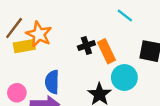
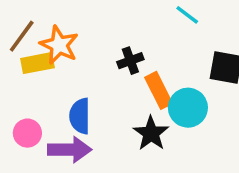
orange rectangle: (106, 51) -> (159, 90), moved

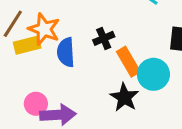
blue semicircle: (80, 116) -> (66, 52), moved
pink circle: (27, 133) -> (36, 104), moved

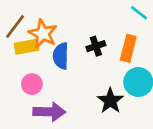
orange rectangle: (128, 62) -> (128, 48), moved, turned 40
pink circle: (36, 104) -> (32, 84), moved

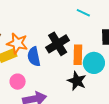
black cross: (96, 46) -> (58, 44), size x1.6
orange rectangle: (128, 48) -> (78, 55), moved

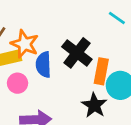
black cross: (58, 44) -> (77, 53), turned -30
pink circle: (18, 82) -> (18, 83), moved

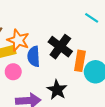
black star: (94, 105) -> (57, 90), moved

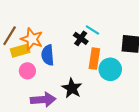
cyan line: (92, 18) -> (92, 30), moved
black cross: (60, 47) -> (81, 38), moved, size x0.6

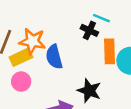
pink circle: (27, 71) -> (21, 82), moved

